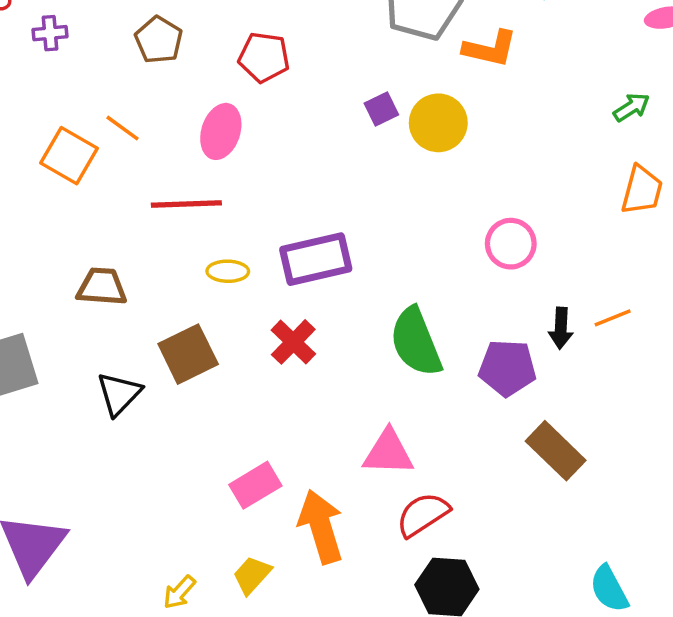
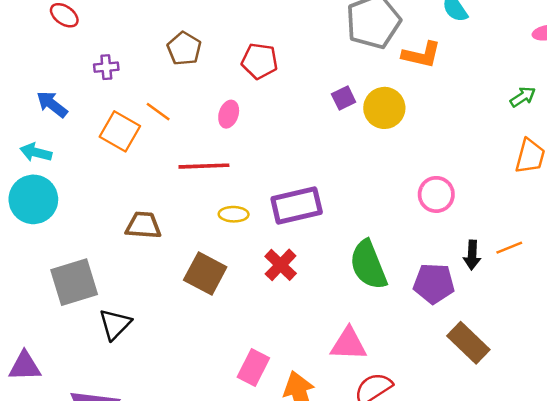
purple cross: (50, 33) -> (106, 67), moved
pink ellipse: (221, 131) -> (229, 114), size x0.7
brown square: (188, 354) -> (205, 274), turned -36
black triangle: (119, 394) -> (115, 324), moved
pink rectangle: (255, 485) -> (253, 367), turned -32

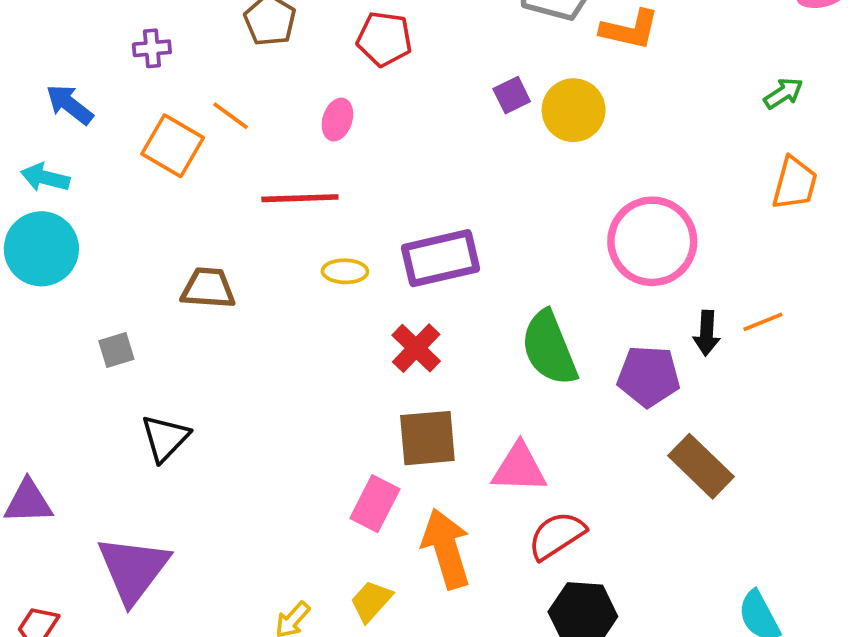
pink circle: (436, 194) -> (652, 241), size x1.6
brown square: (205, 274) -> (427, 438), moved, turned -33
gray square: (74, 282) -> (116, 350), moved, size x0.5

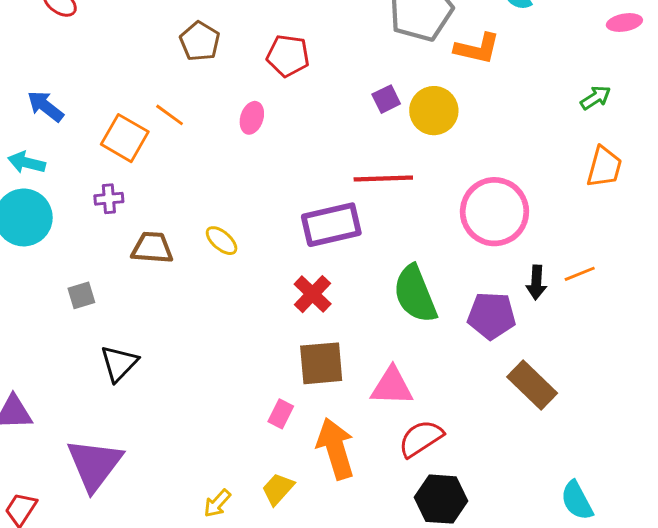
purple cross: (152, 48) -> (109, 199), moved
red line: (300, 198) -> (383, 178), moved
yellow ellipse: (345, 271) -> (222, 241), moved, turned 40
pink rectangle: (375, 504) -> (281, 414), size x0.7

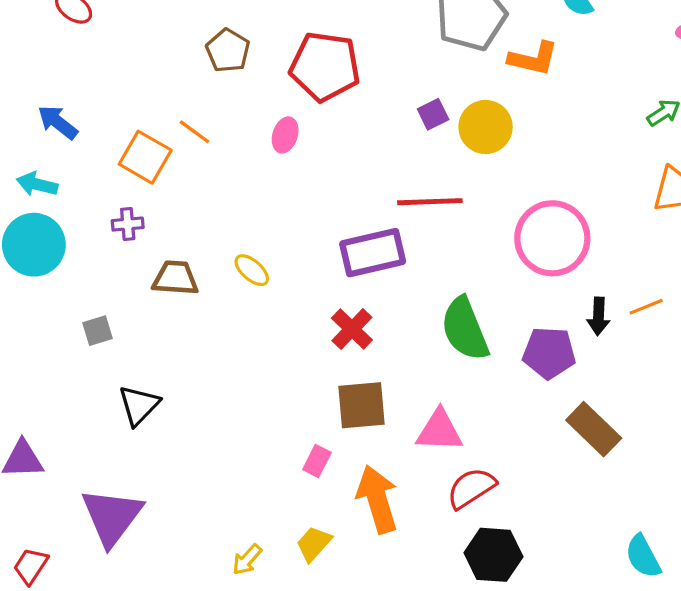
red pentagon: (288, 56) -> (325, 67), size x1.5

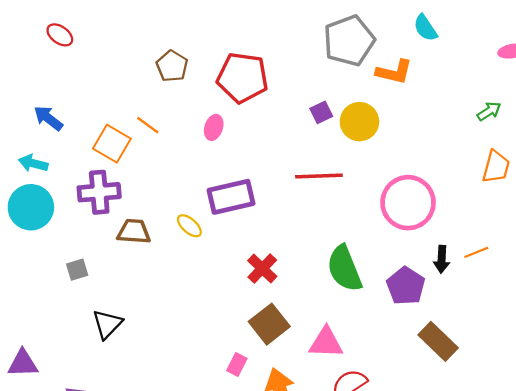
purple cross: (128, 224) -> (99, 192), size x1.8
purple rectangle: (373, 253) -> (231, 197), moved
purple pentagon: (549, 353) -> (406, 286), turned 30
brown square: (361, 405) -> (269, 324), turned -33

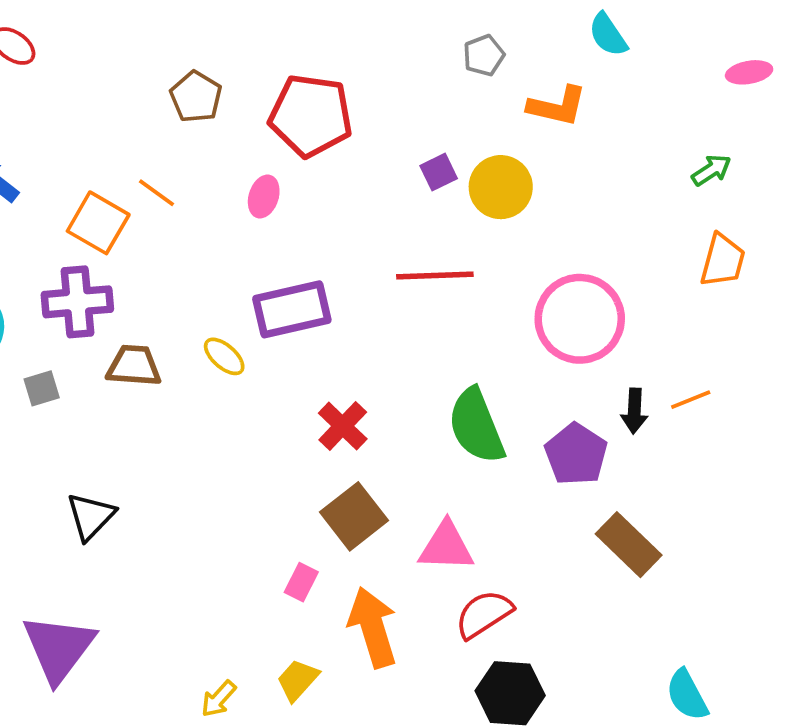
gray pentagon: (349, 41) -> (484, 55), size x0.5
gray square: (77, 270) -> (42, 388), moved

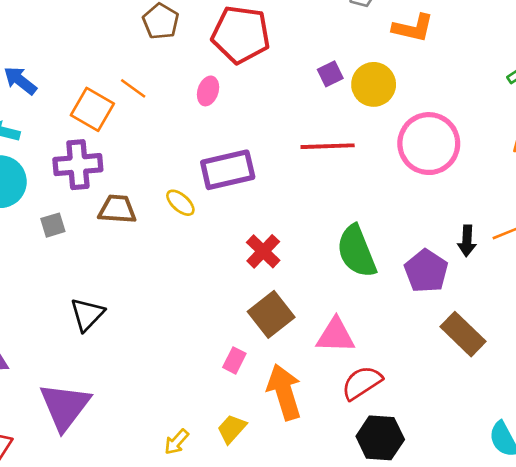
pink circle: (580, 319) -> (429, 144), moved

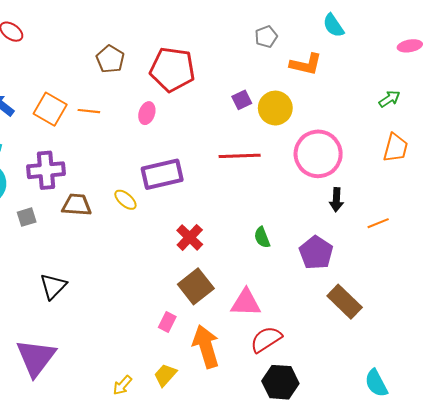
orange line: (133, 88) -> (89, 111), turned -30
orange square: (92, 109) -> (50, 109), moved
black arrow: (467, 241) -> (336, 200), moved
green semicircle: (357, 251) -> (262, 237), size x0.5

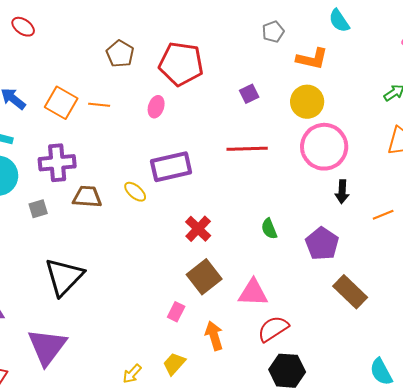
yellow circle: (275, 108) -> (307, 102), moved
black triangle: (53, 286) -> (64, 277), size x1.5
orange arrow: (206, 346) -> (214, 336), size x0.7

